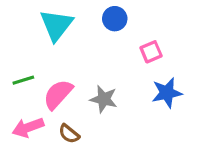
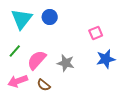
blue circle: (115, 19) -> (50, 17), moved
cyan triangle: (56, 25) -> (22, 19), moved
green line: (23, 80) -> (15, 51), turned -32

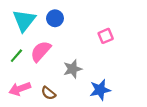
blue star: (106, 59) -> (100, 90), moved
pink semicircle: (37, 60) -> (41, 51), moved
gray star: (66, 63) -> (73, 69), turned -30

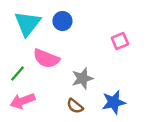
pink semicircle: (41, 51) -> (46, 59), turned -110
green line: (16, 56) -> (17, 73), moved
brown semicircle: (48, 93) -> (75, 106), moved

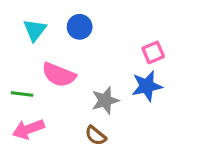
cyan triangle: (27, 24) -> (35, 30), size x0.7
green line: (17, 73) -> (22, 94), turned 56
blue star: (114, 102) -> (147, 86), moved

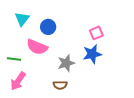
blue circle: (80, 27) -> (48, 27), moved
pink arrow: (28, 129) -> (18, 81), turned -36
brown semicircle: (96, 136) -> (60, 85), turned -40

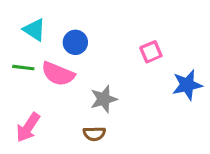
cyan triangle: (22, 19) -> (34, 30), turned -35
blue star: (92, 54) -> (187, 85), moved
green line: (14, 59) -> (23, 68), moved

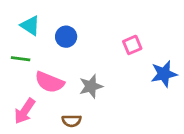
pink semicircle: (58, 74) -> (50, 82), moved
brown semicircle: (94, 134) -> (72, 121), moved

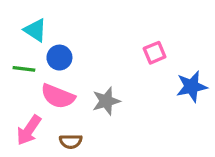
blue circle: (66, 37) -> (59, 58), moved
brown semicircle: (72, 121) -> (71, 141), moved

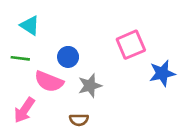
pink square: (155, 53) -> (131, 45), size x1.5
blue circle: (59, 58) -> (68, 57), moved
brown semicircle: (71, 141) -> (79, 120), moved

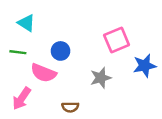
gray star: (90, 86) -> (101, 78), moved

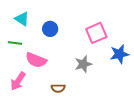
blue circle: (61, 51) -> (50, 29), moved

